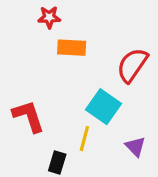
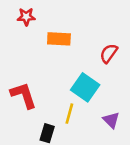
red star: (49, 17) -> (26, 17), moved
red semicircle: (132, 65) -> (109, 53), size x0.7

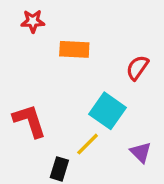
yellow line: (69, 114) -> (88, 144), turned 30

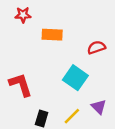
red semicircle: (137, 68) -> (96, 47), turned 36
yellow line: (88, 144) -> (72, 116), moved

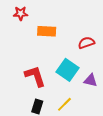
red L-shape: (21, 85) -> (35, 76), moved
purple triangle: (99, 107) -> (91, 80), moved, turned -32

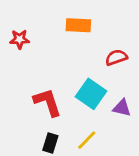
red star: (21, 13) -> (20, 39), moved
orange rectangle: (47, 31) -> (78, 25), moved

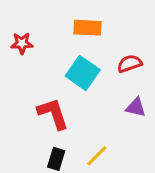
cyan square: (91, 94) -> (83, 73), moved
purple triangle: (122, 108) -> (136, 107), moved

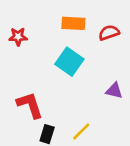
red semicircle: (130, 64) -> (109, 33), moved
red L-shape: (53, 114) -> (30, 105), moved

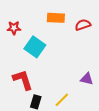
cyan square: (69, 62) -> (35, 47), moved
purple triangle: (114, 91) -> (87, 79), moved

